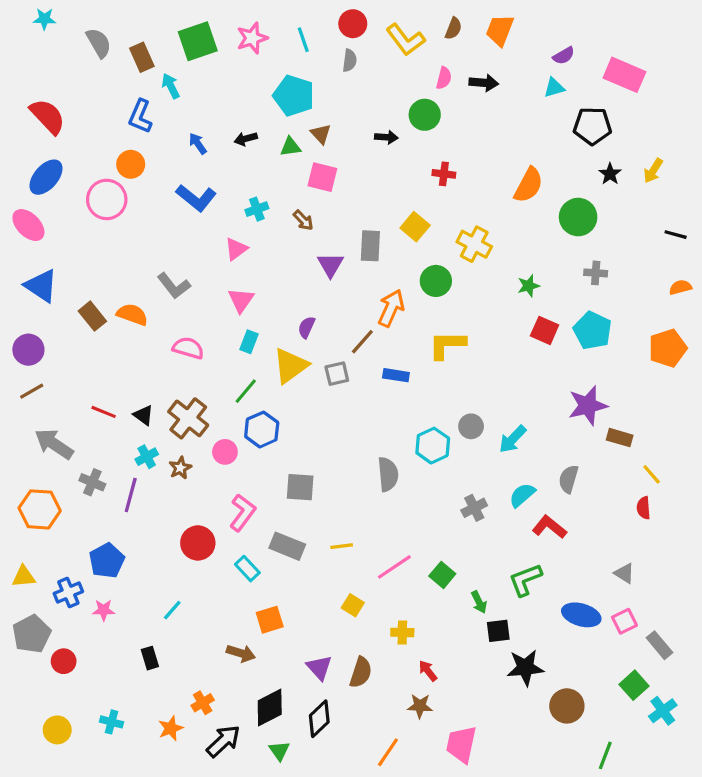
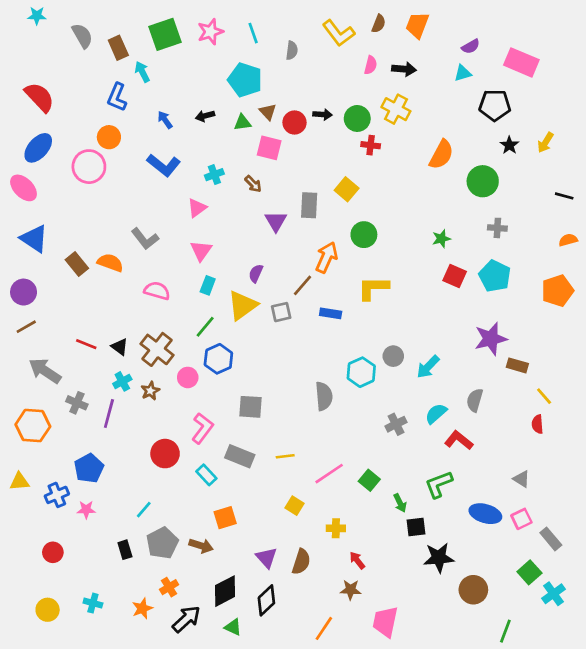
red circle: (353, 24) -> (294, 123), moved
green circle: (425, 115) -> (357, 118), moved
yellow cross: (474, 244) -> (396, 109), moved
gray pentagon: (32, 634) -> (162, 543), moved
green triangle: (279, 751) -> (233, 627), turned -30

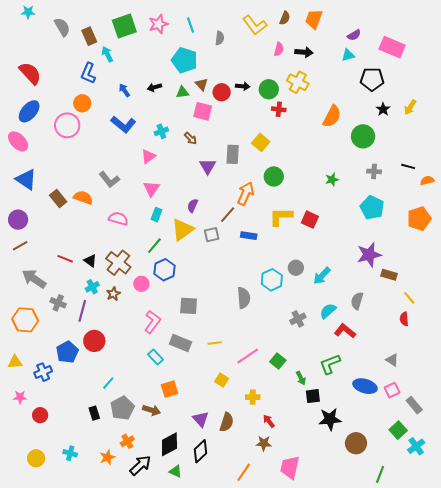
black line: (564, 196) -> (408, 166), moved
red square: (455, 276) -> (310, 220), moved
red circle: (165, 454) -> (94, 341), moved
pink star: (86, 510) -> (20, 397), moved

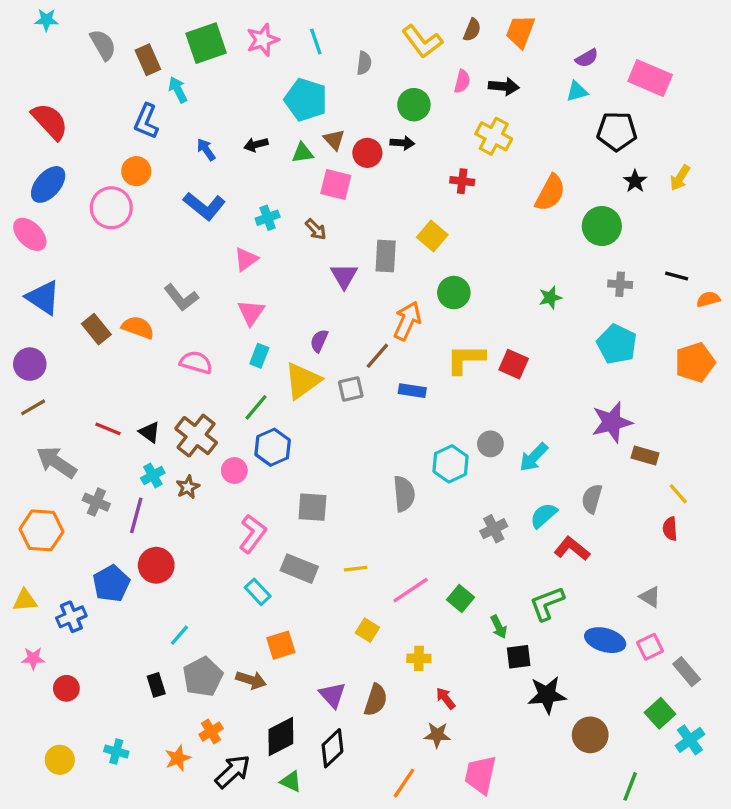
green circle: (269, 89) -> (414, 105), moved

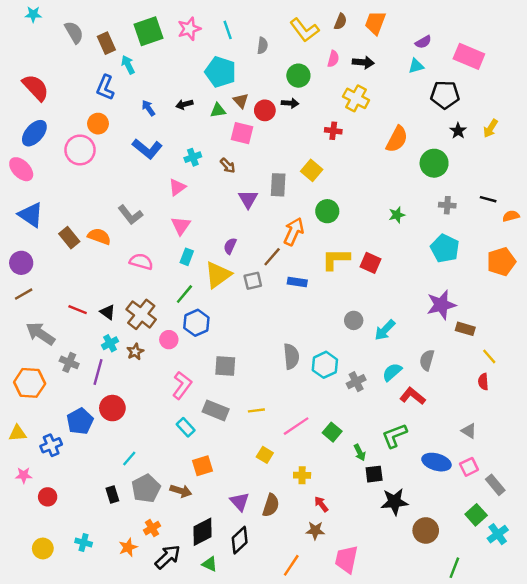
cyan hexagon: (451, 464) -> (325, 365), moved

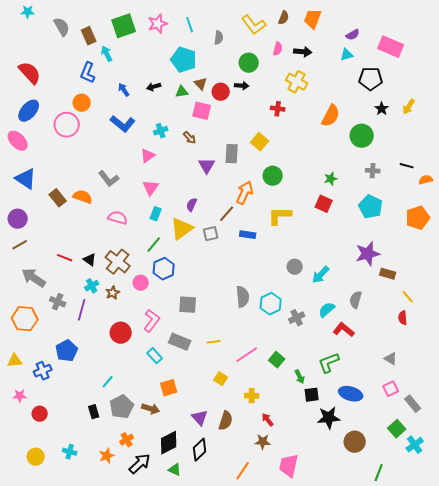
red square: (370, 263) -> (324, 204), moved
red circle: (112, 408) -> (121, 333), moved
blue ellipse: (436, 462) -> (351, 394), moved

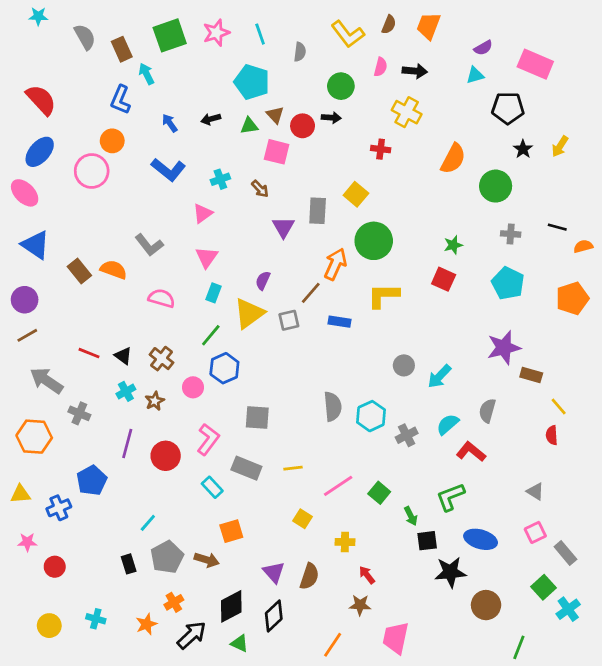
green circle: (273, 176) -> (374, 241), size x1.4
brown cross: (118, 262) -> (162, 359), size x0.7
purple line: (82, 310) -> (127, 443), moved

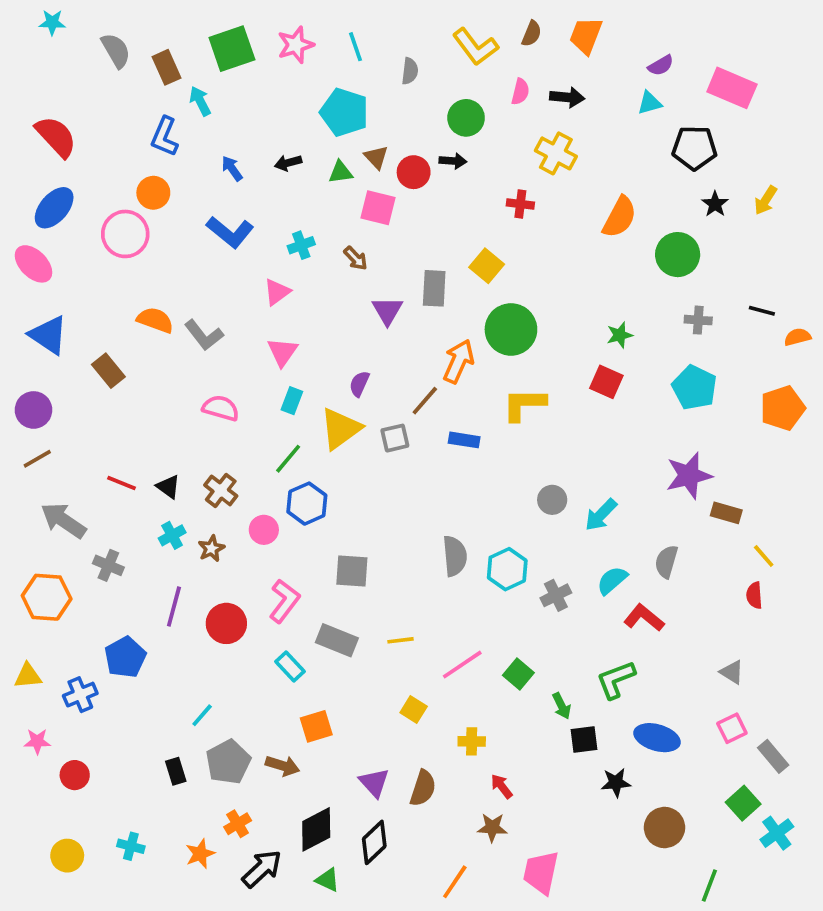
orange semicircle: (114, 270) -> (155, 320), moved
black star: (450, 572) -> (616, 783), size x0.7

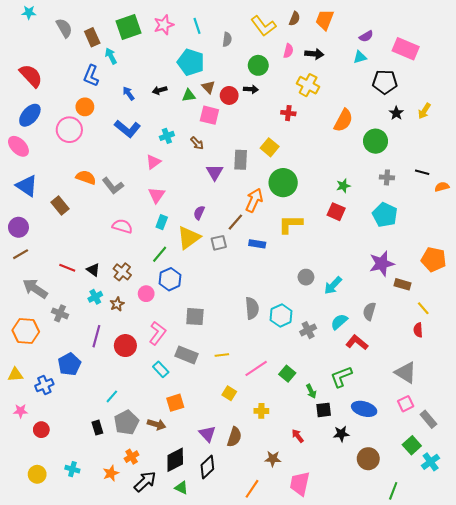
orange pentagon: (782, 408) -> (434, 259), moved, turned 30
gray triangle: (732, 672) -> (406, 373), size x1.6
red arrow: (502, 786) -> (298, 436), moved

